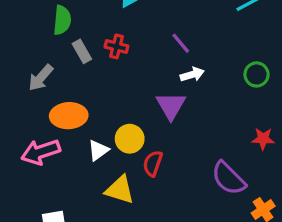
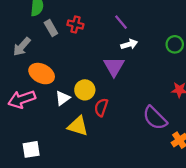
orange ellipse: (69, 116) -> (42, 74), turned 30

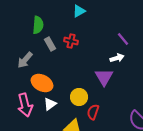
purple line: (121, 22) -> (123, 39), moved
white triangle: (63, 98) -> (50, 104), moved
pink arrow: (22, 99) -> (25, 105), turned -85

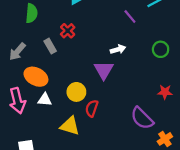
purple line: (123, 39) -> (130, 17), moved
red cross: (71, 41) -> (68, 31), turned 32
gray rectangle: (50, 44) -> (50, 46), moved
white triangle: (50, 104) -> (45, 100), turned 40

